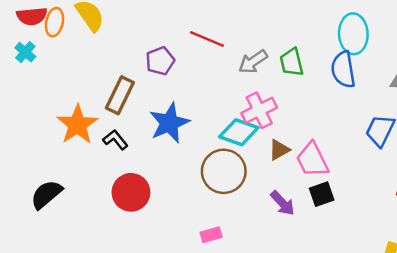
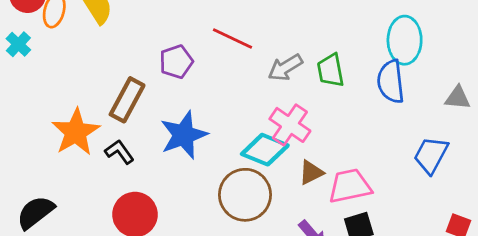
pink cross: (259, 110) -> (290, 125), turned -32
pink trapezoid: (312, 160) -> (350, 186), turned 102

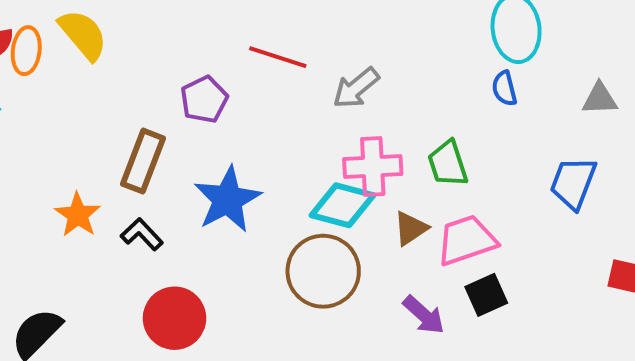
green trapezoid: (331, 70) -> (448, 164), moved
blue semicircle: (391, 82) -> (504, 88), size x0.6
pink cross: (290, 125) -> (373, 166), turned -30
orange star: (76, 132) -> (78, 215), size x0.7

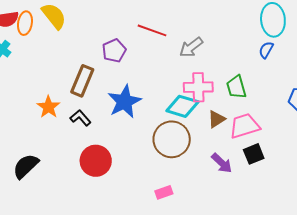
blue semicircle: (504, 88) -> (266, 50), turned 42

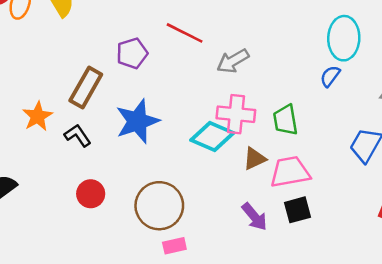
brown circle: (172, 139) -> (159, 206), moved
red circle: (96, 161) -> (91, 194), size x0.7

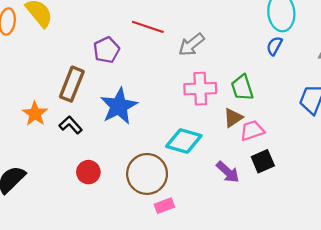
cyan diamond: (212, 137) -> (184, 141), moved
brown triangle: (255, 159) -> (233, 118), moved
pink trapezoid: (290, 172) -> (252, 130), size x0.7

